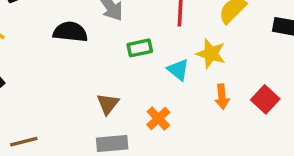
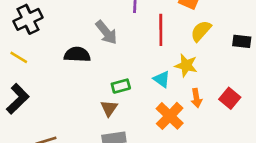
green rectangle: (140, 48) -> (121, 86), moved
orange cross: (158, 118) -> (170, 116), moved, size x1.5

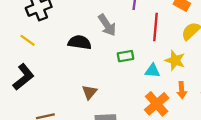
cyan triangle: (162, 79) -> (152, 71), turned -35
green rectangle: (121, 86) -> (125, 56), moved
brown triangle: (109, 108) -> (89, 92), moved

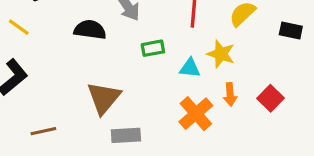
brown triangle: (89, 92) -> (104, 98), size x1.6

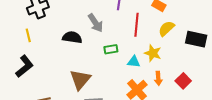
yellow line: (19, 27) -> (28, 35), turned 40
black rectangle: (291, 30) -> (196, 39), size x1.5

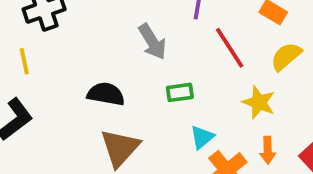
red line: (136, 25) -> (230, 48), turned -40
black semicircle: (72, 37) -> (106, 94), moved
cyan triangle: (134, 62) -> (202, 137), moved, turned -48

